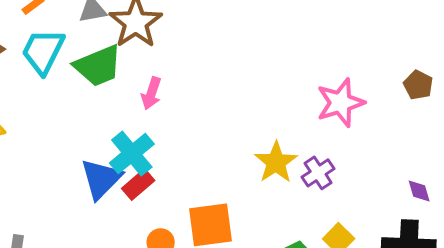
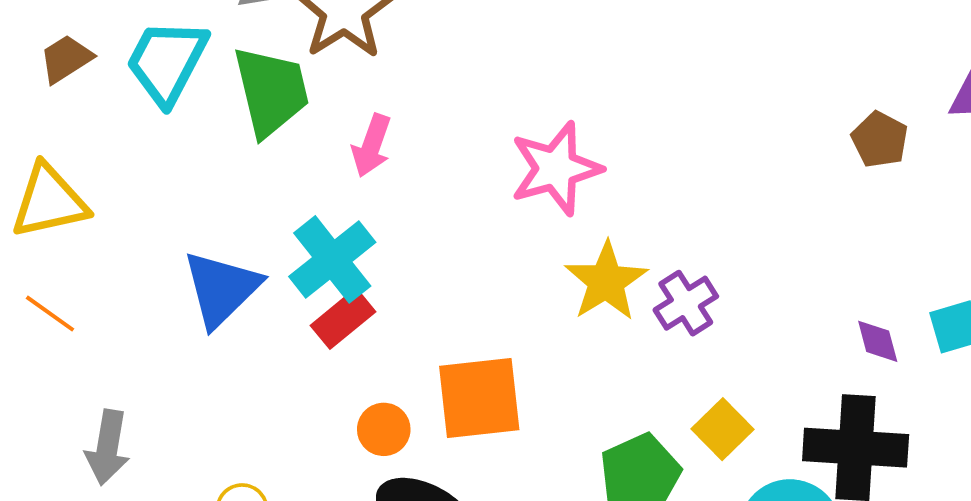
green trapezoid: (98, 66) -> (271, 91), turned -82
pink star: (340, 103) -> (556, 169), moved
blue triangle: (101, 179) -> (222, 289), moved

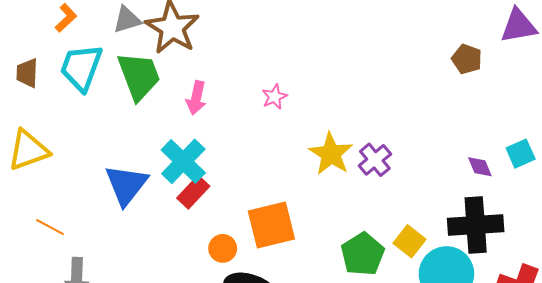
brown trapezoid: (66, 59) -> (27, 73), turned -48
pink star: (556, 169) -> (274, 97), moved, size x0.5
orange line: (50, 314) -> (50, 227), moved
yellow square: (723, 429) -> (410, 241), moved

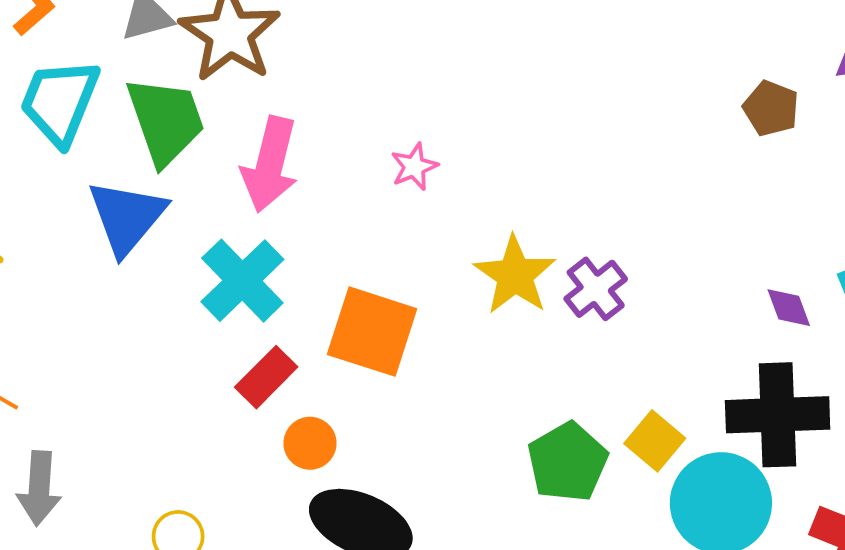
pink arrow: (196, 98) -> (270, 164), size x1.5
blue triangle: (126, 185) -> (127, 217), moved
red rectangle: (193, 192) -> (266, 377), moved
orange square: (271, 225) -> (372, 332), moved, turned 30

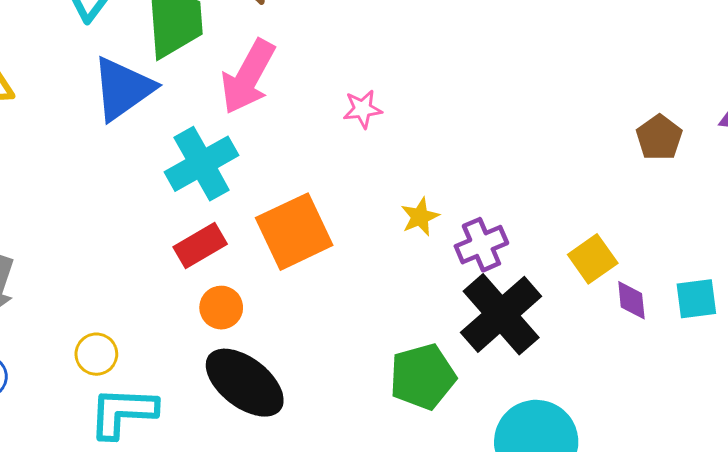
yellow star: (515, 275) -> (420, 217), size x0.6
orange square: (372, 332) -> (294, 232), turned 32
black cross: (778, 415) -> (501, 314), moved, turned 36
yellow square: (655, 441) -> (593, 259), moved

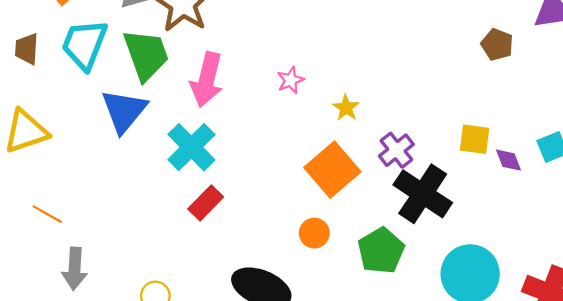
yellow star: (420, 217) -> (346, 108), moved
orange square: (294, 232) -> (332, 170), moved
yellow square: (593, 259) -> (475, 139), turned -32
orange circle: (221, 308) -> (314, 233), moved

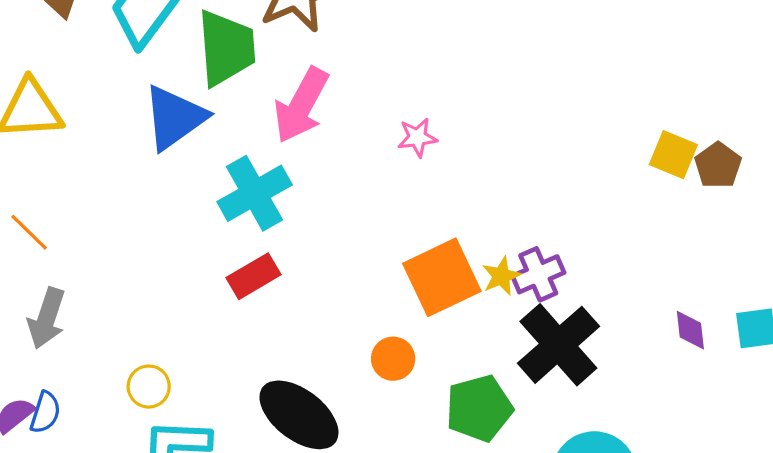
yellow star: (346, 108) -> (501, 276), moved
yellow square: (475, 139) -> (673, 155), moved

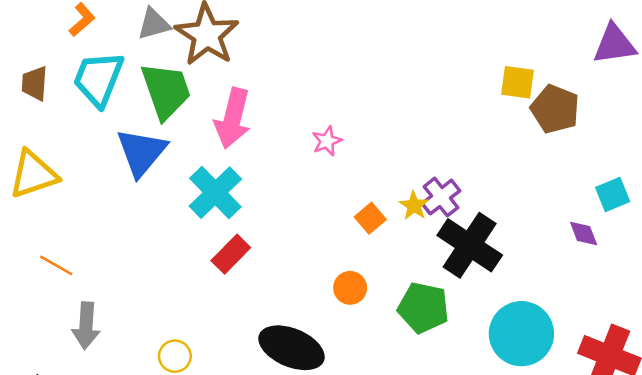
pink star: (417, 137) -> (327, 141), moved
brown pentagon: (718, 165) -> (555, 109), moved, size x1.4
orange square: (442, 277) -> (370, 218), size x0.5
purple diamond: (690, 330) -> (584, 233), moved
green pentagon: (479, 408) -> (423, 308), turned -30

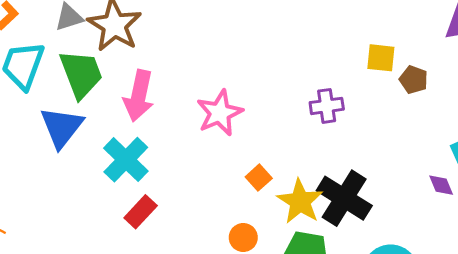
brown pentagon: (555, 109) -> (414, 80), size x0.7
pink star: (327, 141) -> (220, 113), size x1.8
purple cross: (441, 197) -> (327, 106), moved, turned 32
yellow star: (414, 206) -> (300, 201), moved, size x1.8

